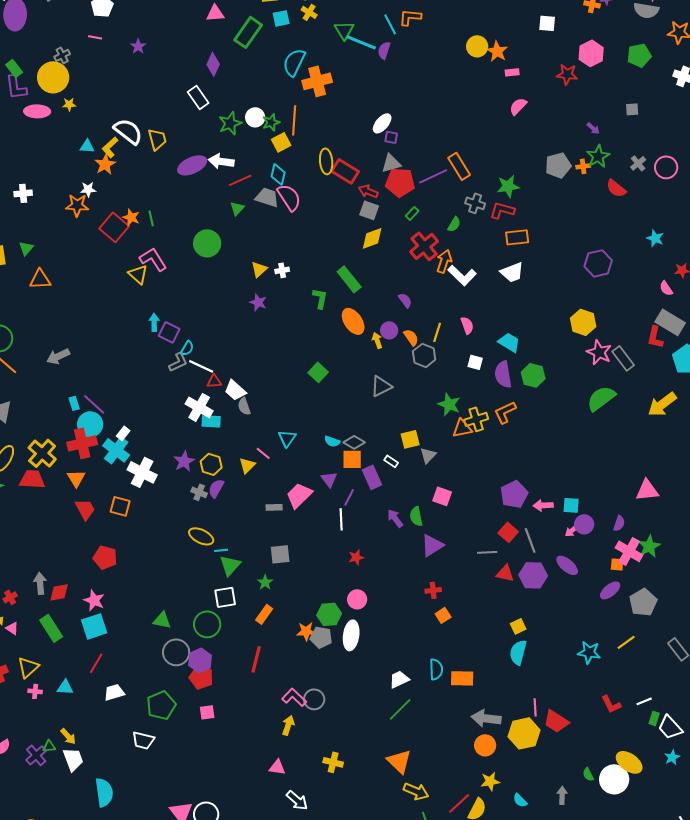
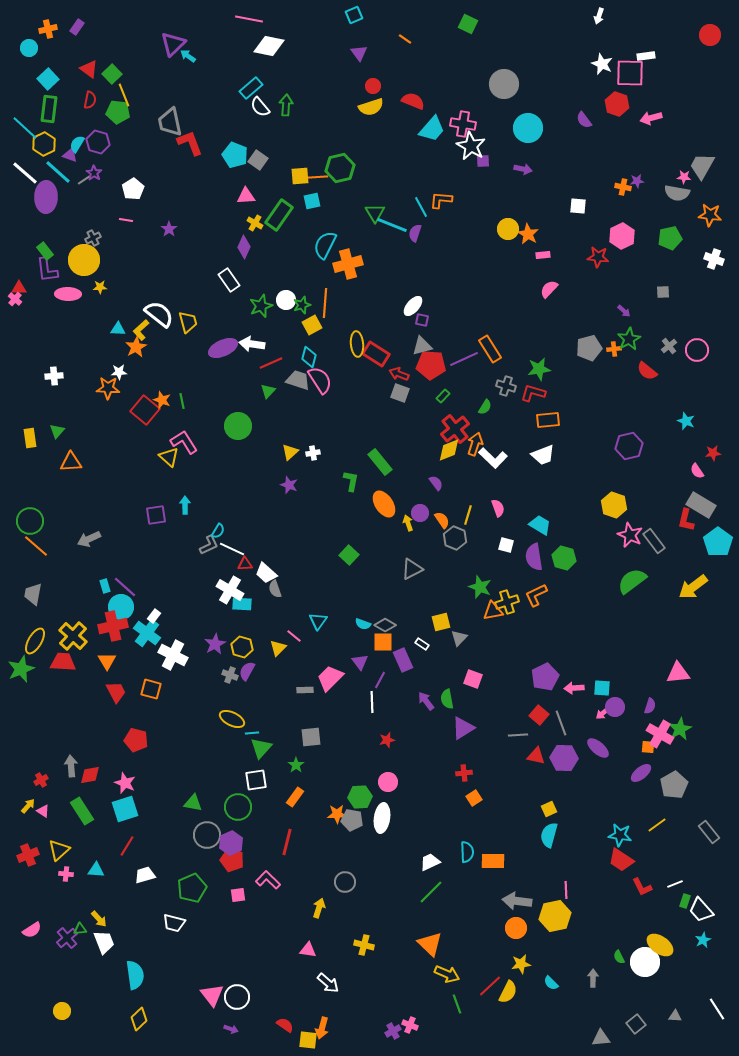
yellow cross: (309, 12) -> (255, 223), moved
yellow diamond: (372, 238) -> (449, 450), moved
purple square: (169, 332) -> (156, 515), moved, turned -35
pink L-shape: (294, 697) -> (268, 880), moved
red trapezoid: (556, 721) -> (621, 860), moved

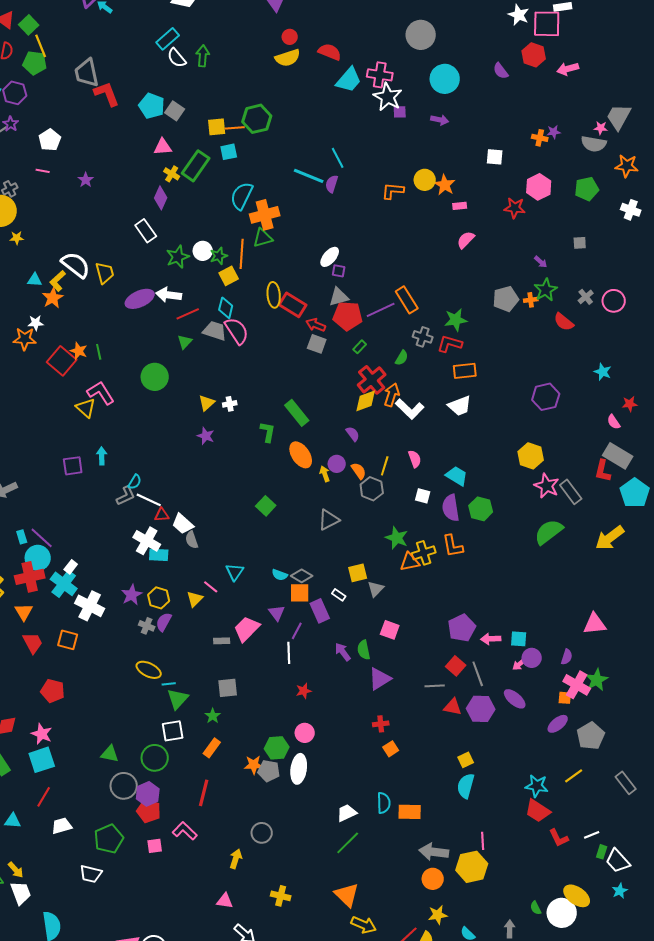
orange L-shape: (441, 200) -> (393, 191), moved
green triangle: (375, 213) -> (263, 238), moved, turned 45
orange L-shape: (536, 595) -> (453, 546), turned -75

